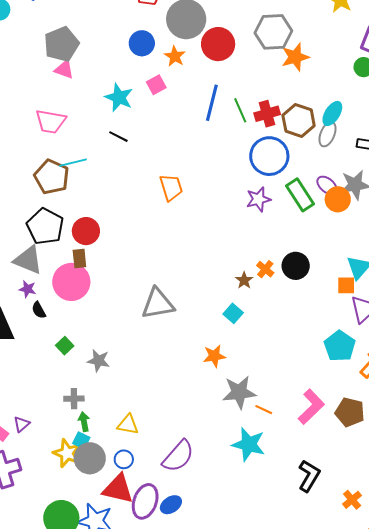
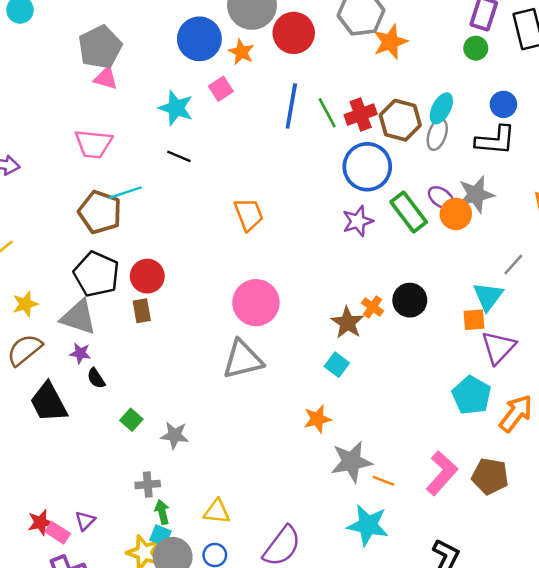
blue circle: (142, 43) -> (199, 39), size x1.4
brown star: (244, 280) -> (347, 323), size x1.5
pink circle: (71, 282) -> (256, 303), moved

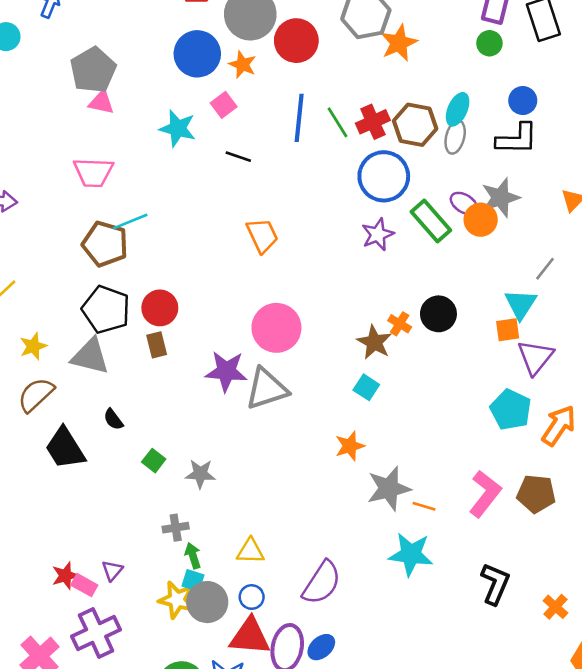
black line: (179, 156) -> (238, 157), moved
purple star: (80, 353) -> (226, 371), moved, size x1.8

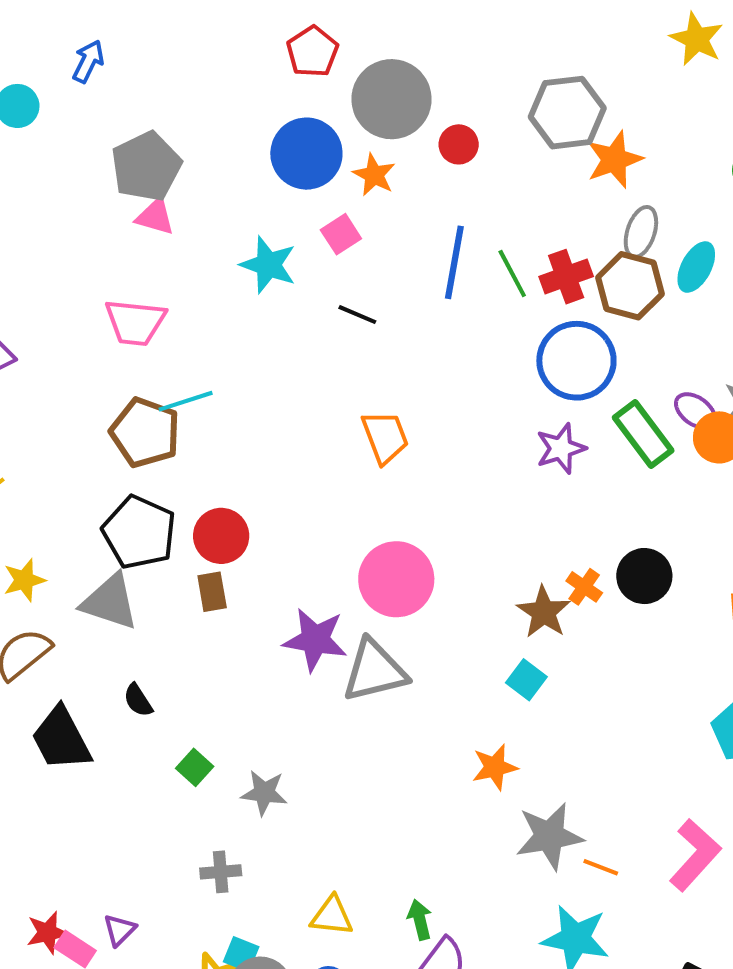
red circle: (296, 41) -> (459, 144), size x0.6
gray ellipse: (455, 137) -> (641, 232), moved
green arrow: (193, 556) -> (420, 920), moved

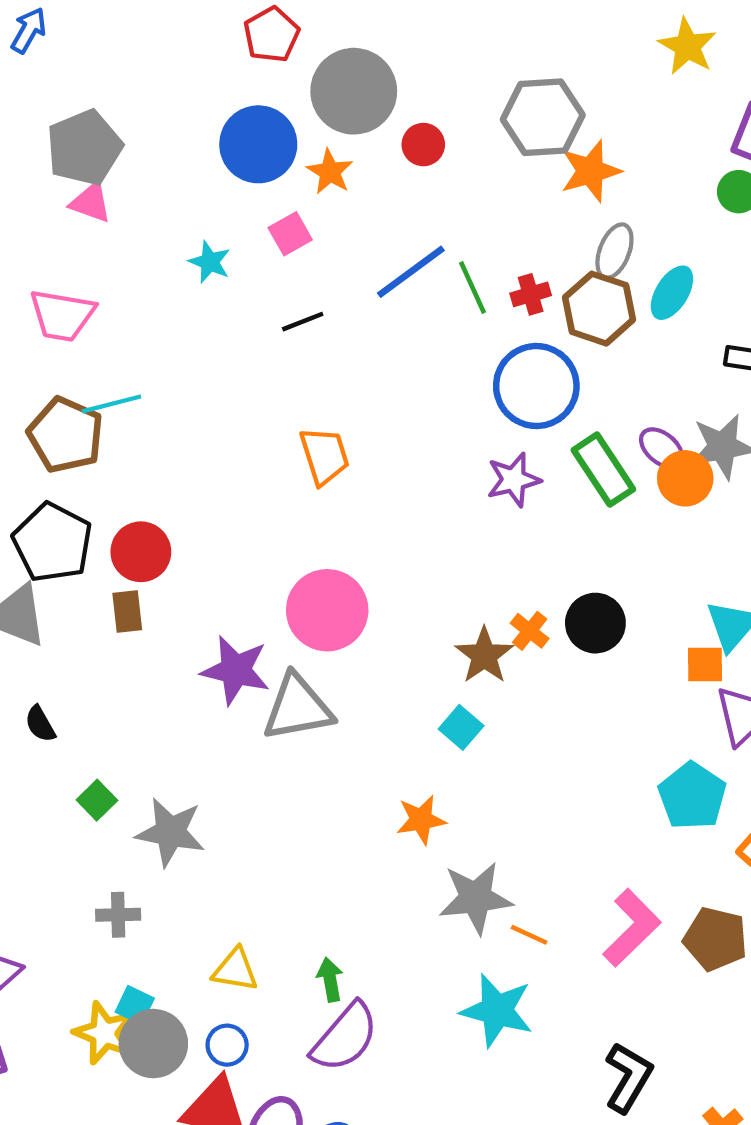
blue line: (454, 262) -> (411, 272), turned 40
cyan star: (268, 265) -> (210, 262), size x0.7
red cross: (566, 277) -> (531, 294), size x0.7
black line: (357, 315) -> (303, 322), turned -48
gray star: (264, 793) -> (170, 832), size x1.4

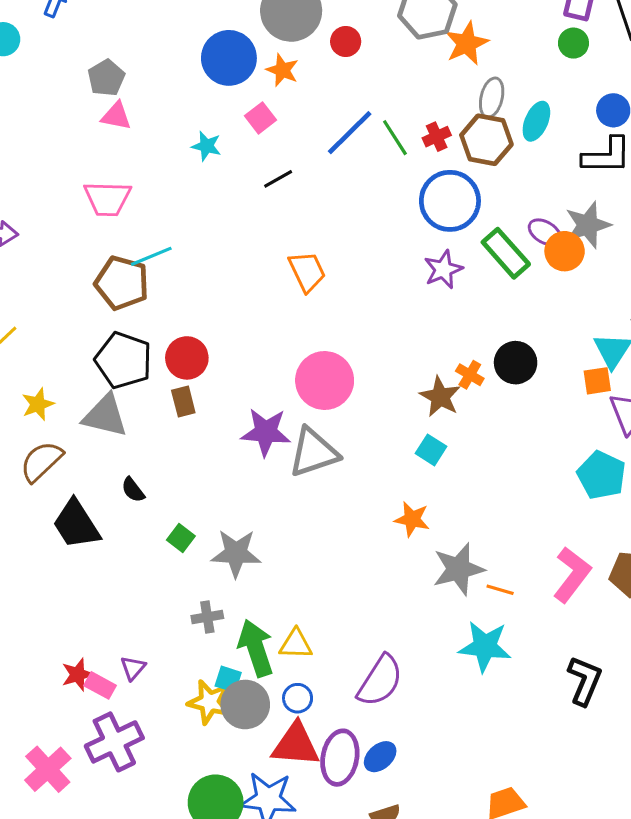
gray pentagon: (84, 148) -> (106, 78), size x0.7
orange star: (421, 820) -> (412, 519), turned 30
green arrow: (330, 980) -> (256, 648), moved, size x1.8

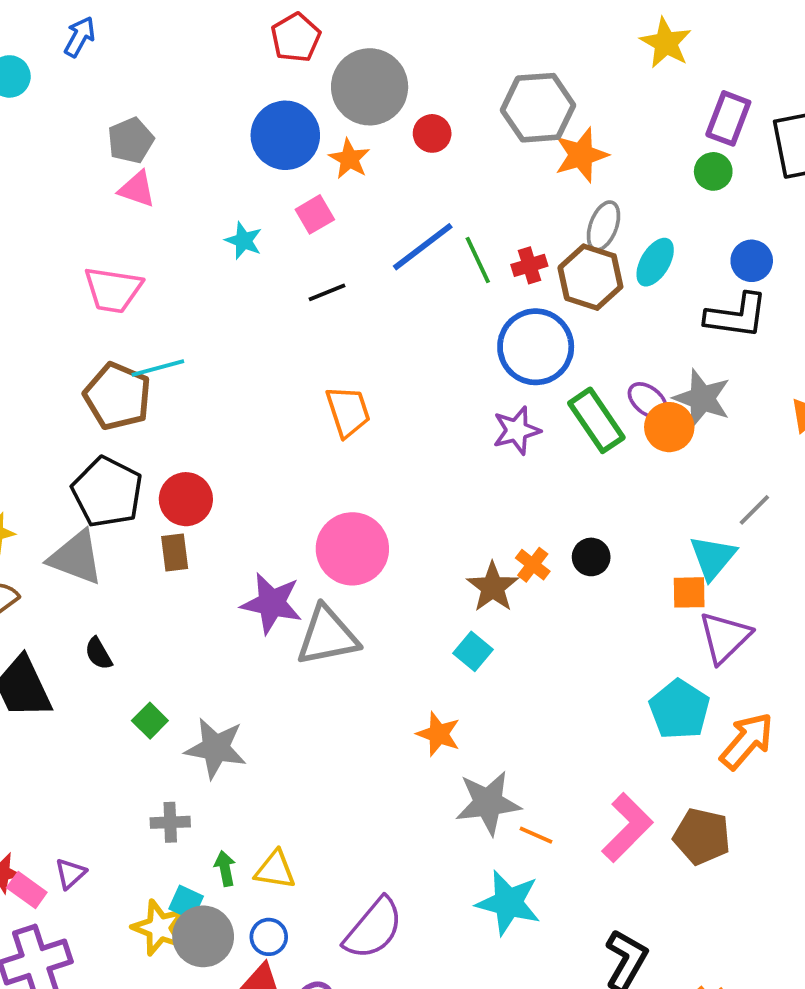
gray star: (588, 225) -> (702, 398), turned 30
black circle: (516, 363) -> (591, 557), size x0.7
green arrow: (256, 648) -> (225, 868), size x0.5

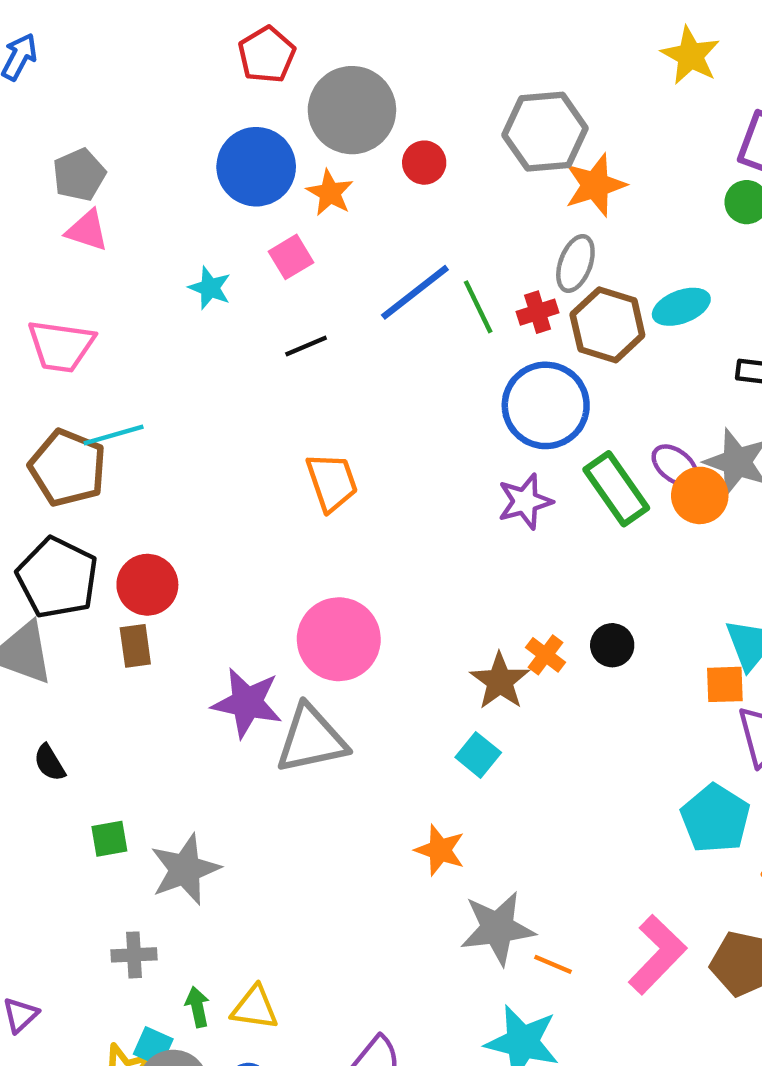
gray ellipse: (603, 226) -> (575, 263), moved
cyan ellipse: (655, 262) -> (681, 307), turned 39
green square: (150, 721) -> (109, 839), turned 36
gray star: (216, 748) -> (185, 869), turned -30

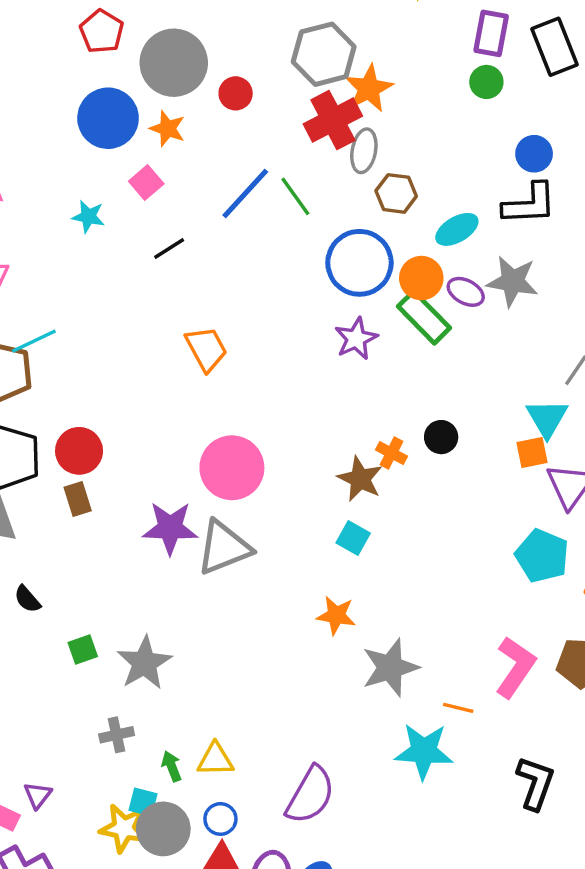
cyan ellipse: (681, 307) -> (457, 229), moved
red cross: (538, 312) -> (333, 120), moved, size x1.8
brown hexagon: (607, 325) -> (396, 193), size x0.7
orange circle: (700, 495) -> (421, 278), moved
orange line: (553, 964) -> (458, 708), moved

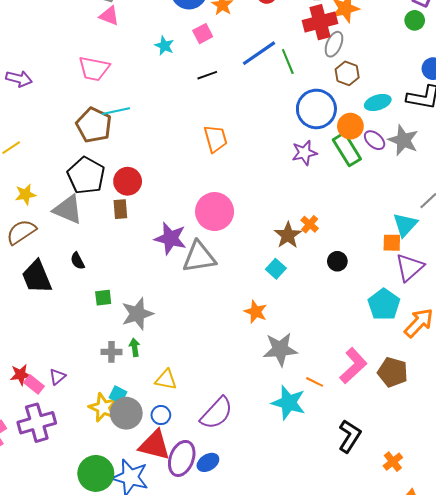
black circle: (441, 437) -> (337, 261), moved
green arrow: (172, 766) -> (135, 347), moved

